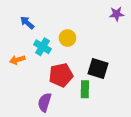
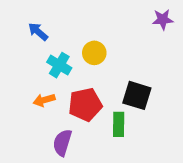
orange arrow: (17, 60) -> (44, 100), moved

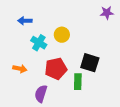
blue arrow: (38, 32) -> (25, 21), turned -40
orange arrow: (44, 100) -> (20, 69), moved, turned -152

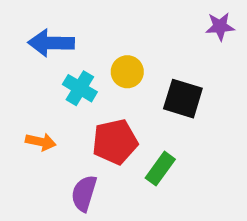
blue arrow: (25, 21) -> (51, 43), size x1.5
black square: (90, 63) -> (183, 99), moved
green rectangle: (78, 82) -> (160, 169), turned 35

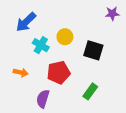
blue arrow: (51, 43) -> (26, 22), turned -45
green rectangle: (160, 169) -> (90, 91), moved

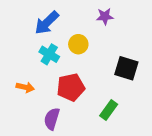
purple star: (112, 14) -> (105, 16), moved
blue arrow: (26, 22) -> (47, 23), moved
black square: (93, 50) -> (126, 68), moved

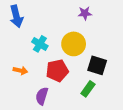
blue arrow: (47, 23) -> (16, 16), moved, turned -60
yellow circle: (78, 44) -> (74, 44), moved, size x1.5
black square: (126, 68) -> (97, 65), moved

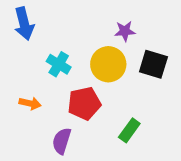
purple star: (85, 13) -> (125, 31), moved
black square: (97, 65) -> (153, 64), moved

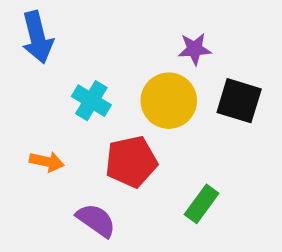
purple semicircle: (62, 141) -> (96, 220), turned 108

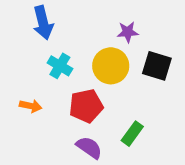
blue arrow: (37, 37) -> (43, 23), moved
purple semicircle: (96, 220) -> (89, 147), moved

